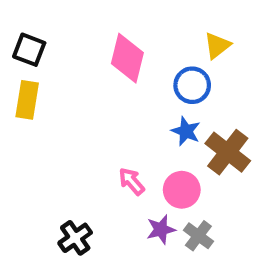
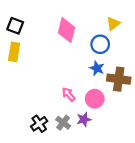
brown cross: (228, 152) -> (119, 79), turned -30
gray cross: (198, 236) -> (63, 123), moved

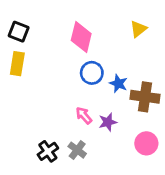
blue circle: (100, 44) -> (92, 73), moved
pink circle: (95, 99) -> (146, 143), moved
purple star: (84, 119) -> (108, 122), moved

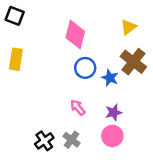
black square: (19, 32) -> (15, 16), moved
brown cross: (145, 97) -> (133, 62), moved, turned 30
purple star: (108, 122) -> (114, 112), moved
pink circle: (146, 143) -> (112, 136), moved

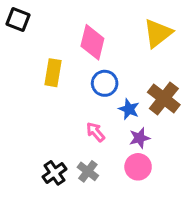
yellow triangle: (128, 27) -> (158, 33), size x1.5
yellow rectangle: (16, 59) -> (53, 73), moved
brown cross: (133, 62) -> (164, 98), moved
blue star: (110, 78) -> (129, 109), moved

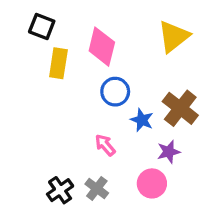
black square: (18, 20) -> (42, 26), moved
yellow rectangle: (53, 73) -> (58, 63), moved
purple star: (140, 138) -> (169, 152), moved

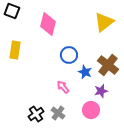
black square: (42, 26) -> (12, 11), moved
pink diamond: (102, 47) -> (48, 24), moved
yellow rectangle: (58, 63) -> (15, 50), moved

